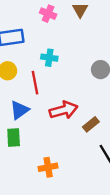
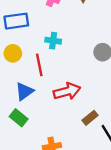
brown rectangle: (91, 124) -> (90, 118), moved
green rectangle: (14, 137) -> (19, 118), turned -48

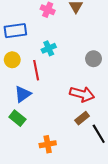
cyan cross: (53, 41) -> (49, 48), turned -32
red arrow: (67, 91) -> (82, 94), moved, turned 30

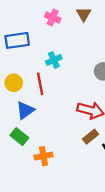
yellow circle: (12, 60) -> (14, 83), moved
orange cross: (48, 144) -> (44, 156), moved

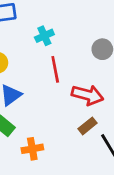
red line: (40, 84) -> (55, 69), moved

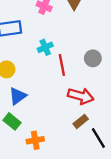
red line: (55, 69) -> (62, 65), moved

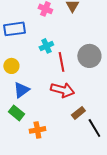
gray circle: (93, 58) -> (89, 56), size x1.5
red arrow: (81, 96) -> (62, 90), moved

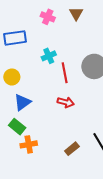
red arrow: (62, 90) -> (66, 102), size x0.7
brown rectangle: (78, 113) -> (72, 149), moved
orange cross: (37, 130) -> (29, 144), moved

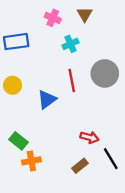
cyan cross: (49, 56) -> (70, 44), moved
blue triangle: (22, 102) -> (47, 99), moved
red arrow: (66, 102) -> (89, 137), moved

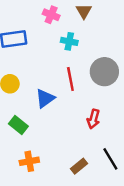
cyan cross: (70, 44) -> (69, 41), turned 35
red arrow: (89, 137) -> (93, 119), moved, turned 90
green rectangle: (18, 141) -> (18, 125), moved

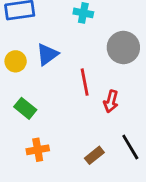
red line: (70, 79) -> (85, 82), moved
blue triangle: (45, 98) -> (47, 54), moved

